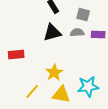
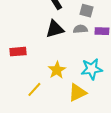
cyan star: (88, 87) -> (92, 69), moved
yellow triangle: (61, 95) -> (77, 93), moved, turned -36

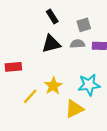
gray square: (87, 11) -> (84, 25), turned -32
yellow line: (34, 89) -> (30, 96), moved

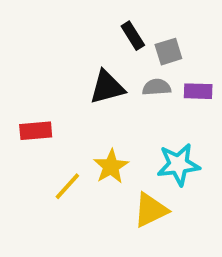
black rectangle: (52, 16) -> (133, 36), moved

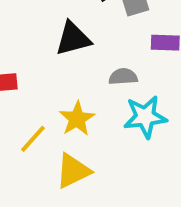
gray semicircle: (157, 87) -> (123, 77), moved
yellow triangle: (151, 210) -> (73, 171), moved

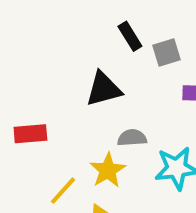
gray semicircle: (123, 77) -> (132, 138), moved

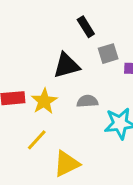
gray square: (167, 52) -> (108, 54), moved
yellow star: (108, 170) -> (44, 101), moved

